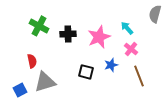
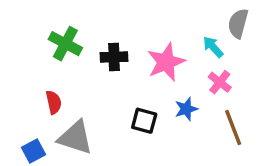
gray semicircle: (155, 14) -> (238, 23), moved
gray triangle: (45, 82) -> (75, 138), turned 35

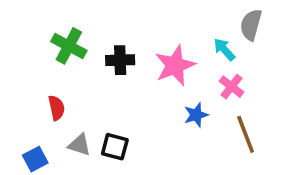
black square: (144, 121) -> (115, 147), moved
gray triangle: (75, 138) -> (79, 145), size x0.6

